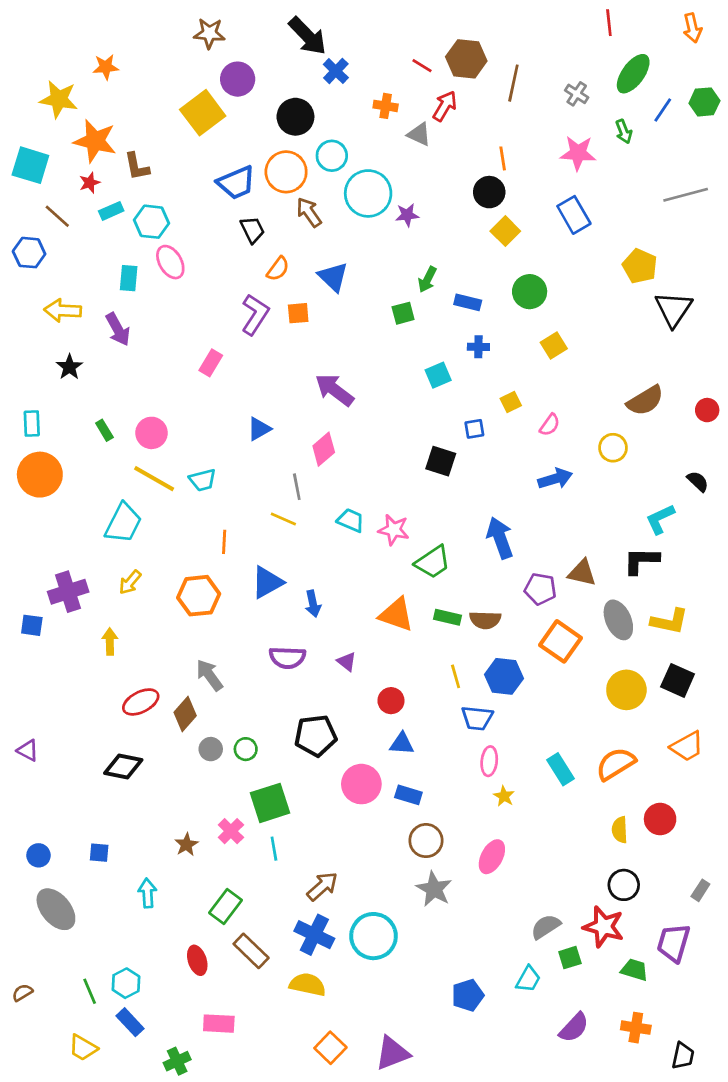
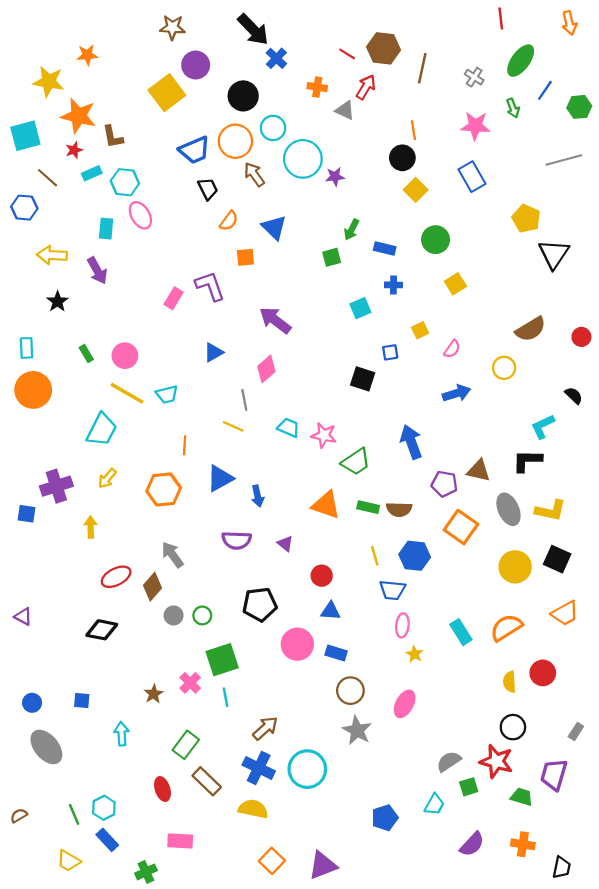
green hexagon: (704, 102) -> (579, 107), moved
cyan square: (30, 165) -> (25, 136), turned -32
purple L-shape: (255, 315) -> (210, 286), moved, turned -52

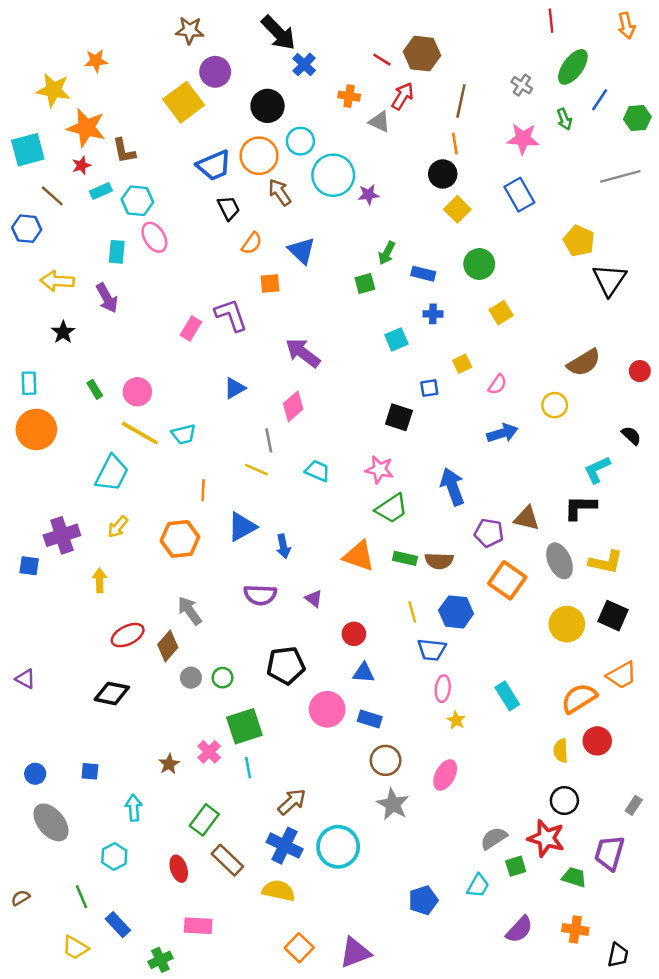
brown line: (422, 68) -> (461, 101), moved
pink star: (324, 435) -> (379, 470), moved
orange semicircle: (506, 628) -> (579, 698), moved
cyan hexagon: (104, 808) -> (114, 856), moved

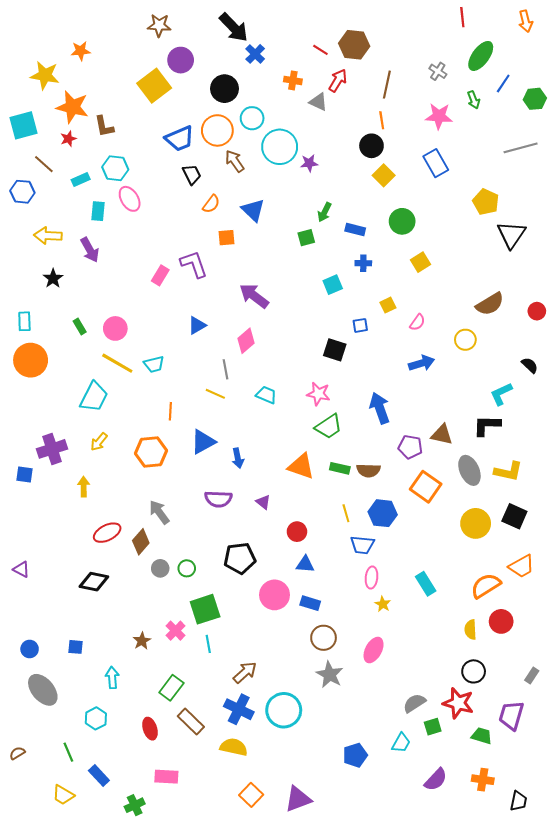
cyan rectangle: (101, 191) -> (81, 179), moved

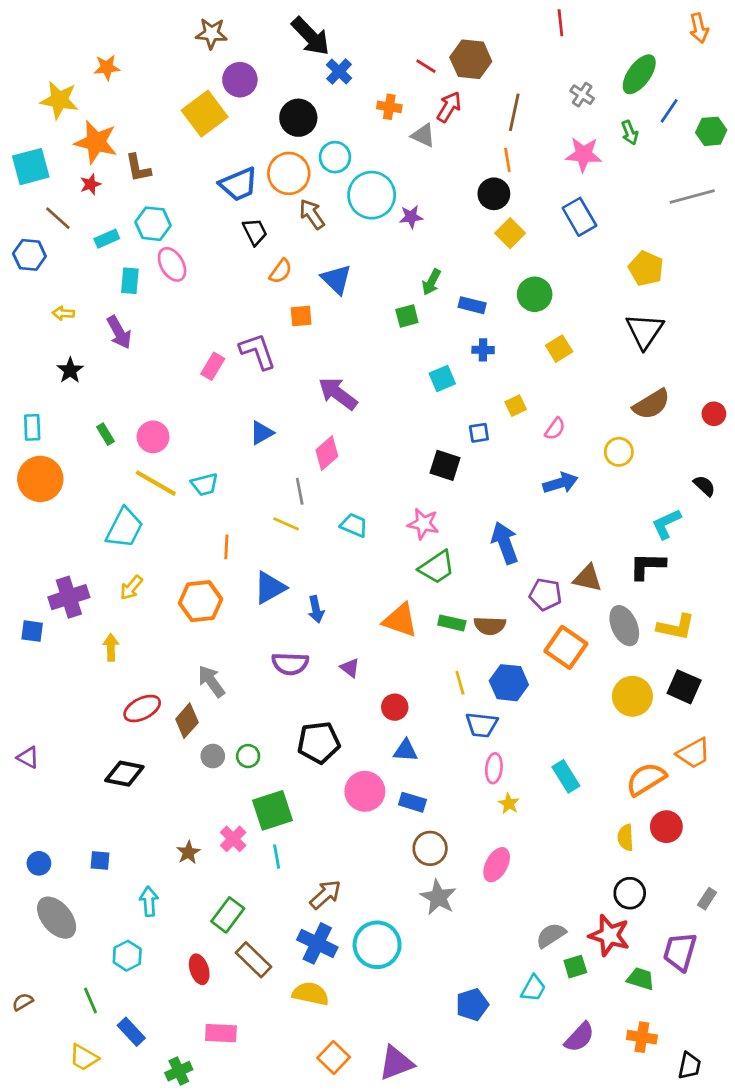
red line: (462, 17) -> (560, 23), moved
black triangle: (511, 235) -> (645, 331), moved
yellow arrow: (48, 236) -> (63, 313), size x0.6

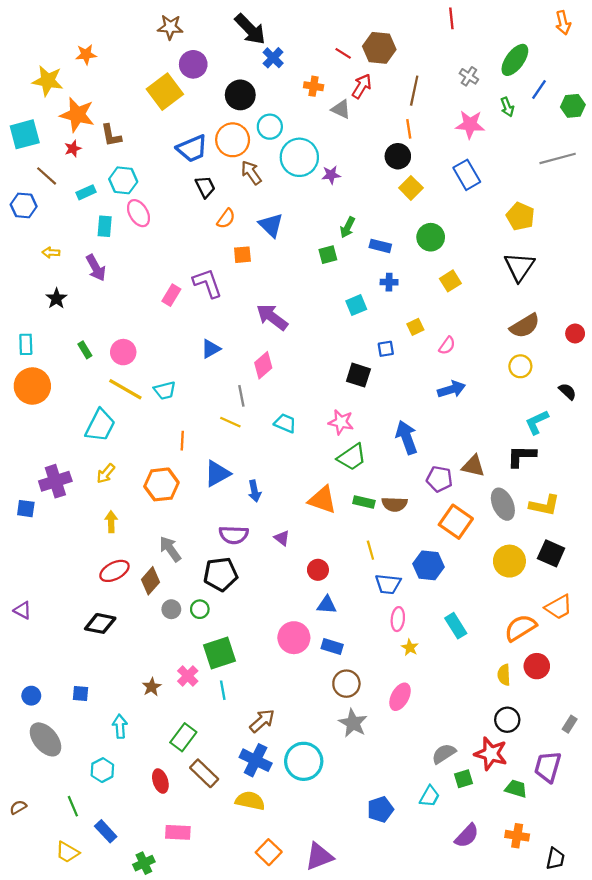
yellow circle: (619, 452) -> (520, 366), moved
yellow arrow: (111, 647) -> (111, 522), moved
blue hexagon: (509, 683) -> (428, 565), moved
black pentagon: (319, 742) -> (221, 574), moved

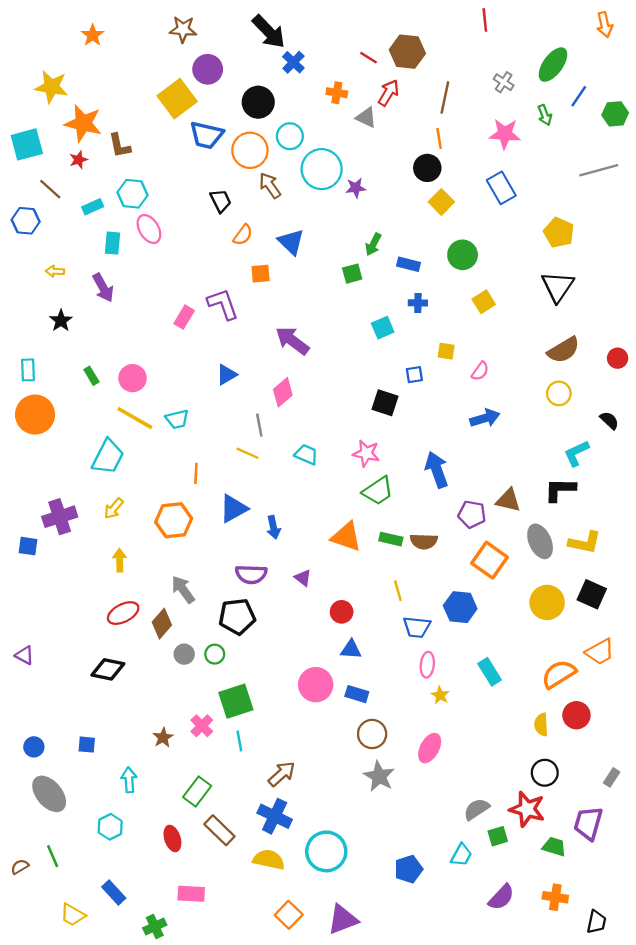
orange star: (86, 54) -> (93, 35), moved, turned -30
blue trapezoid: (192, 149) -> (207, 135), moved, turned 36
yellow square: (415, 327) -> (446, 351), turned 35
cyan circle: (304, 761) -> (326, 851), moved
green line: (73, 806) -> (53, 856), moved

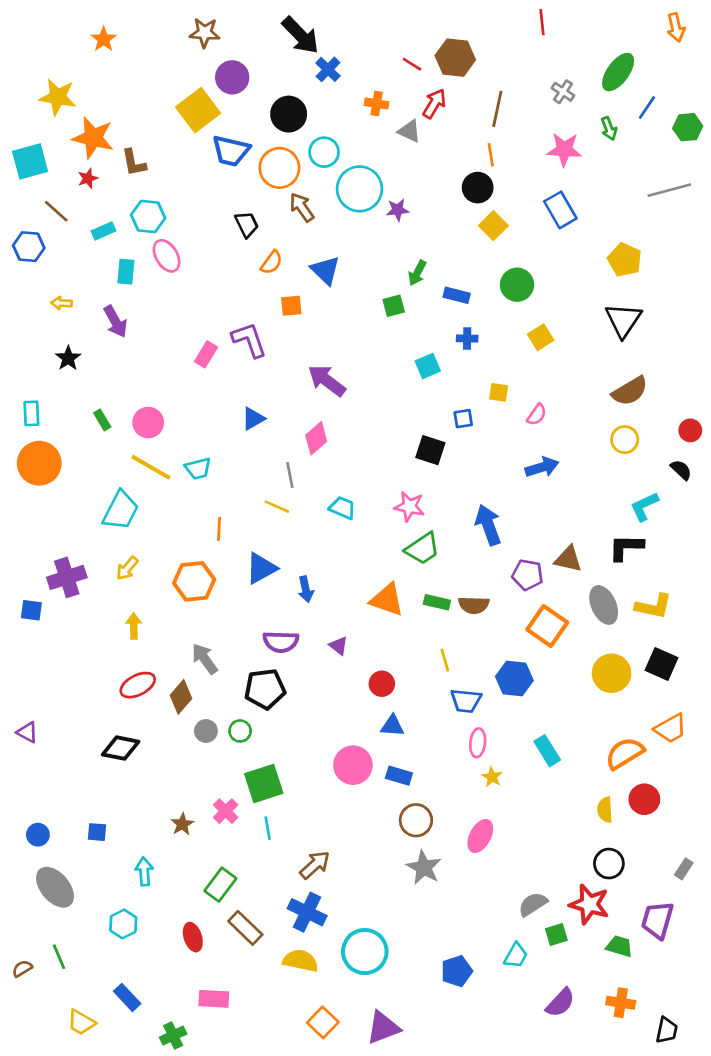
red circle: (618, 358) -> (690, 430), moved

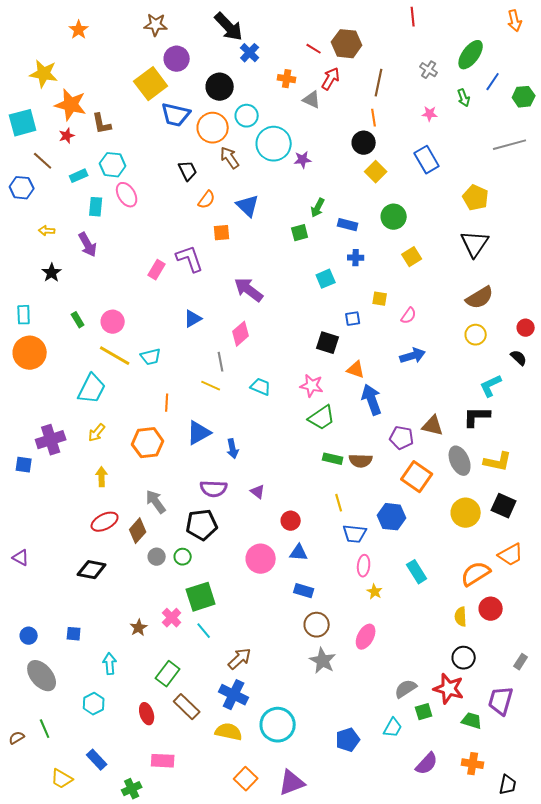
pink star: (564, 150) -> (430, 114), size x0.6
orange triangle: (387, 600) -> (356, 370), moved, size x0.7
pink circle: (353, 765) -> (261, 559), moved
cyan line: (268, 828) -> (204, 631), turned -30

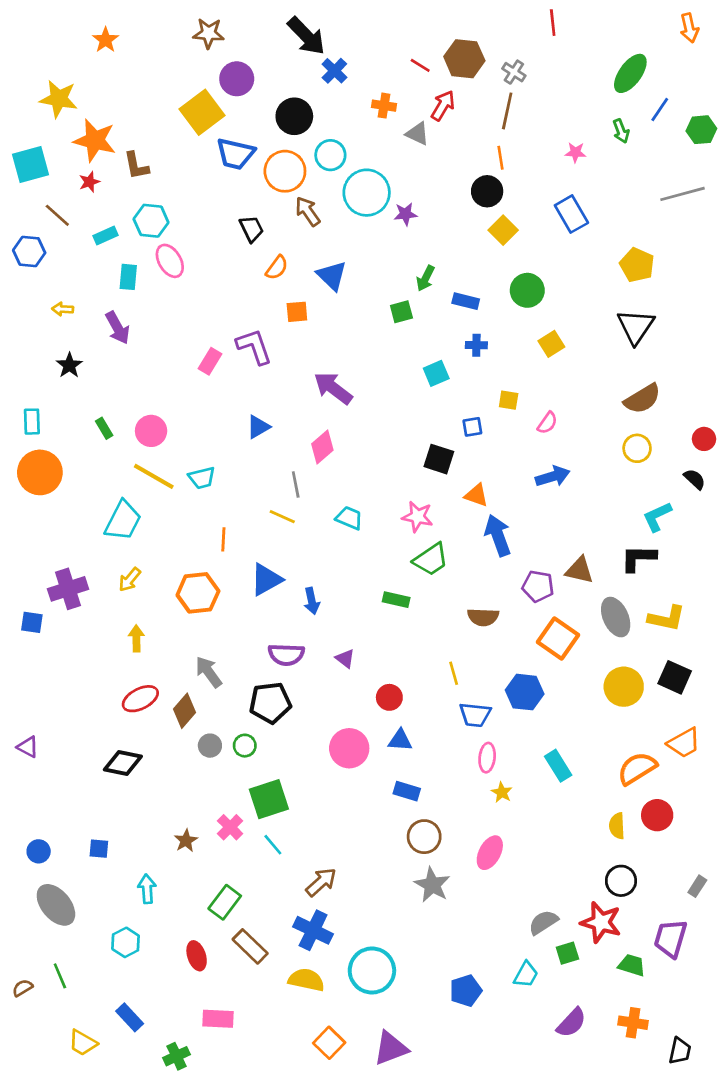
gray cross: (429, 70) -> (514, 72), moved
green rectangle: (333, 459) -> (396, 600), moved

